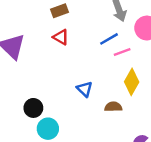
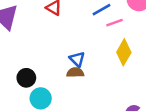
brown semicircle: (113, 107) -> (75, 72), moved

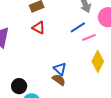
brown semicircle: (75, 72) -> (59, 80), turned 40

